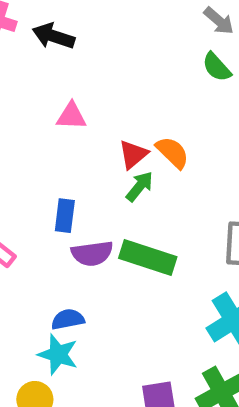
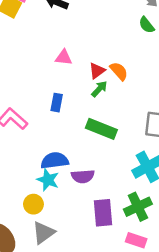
pink triangle: (71, 116) -> (64, 57), moved
purple semicircle: (92, 253) -> (83, 176), moved
blue semicircle: (68, 319) -> (55, 161), size x1.5

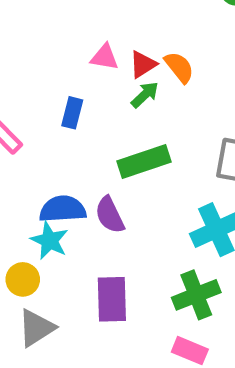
pink triangle: (64, 57) -> (105, 57), moved
green rectangle: (101, 129) -> (144, 162), turned -44
purple semicircle: (83, 176) -> (110, 215), moved, turned 65
purple rectangle: (103, 213) -> (112, 299), moved

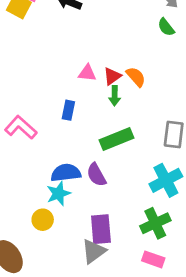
green arrow: (145, 95) -> (115, 96), turned 138
cyan star: (49, 241) -> (58, 194), turned 30
gray triangle: (36, 328) -> (94, 251), moved

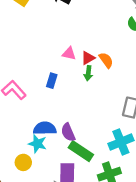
green rectangle: (117, 139) -> (81, 151), moved, turned 50
cyan star: (58, 194) -> (37, 144), turned 30

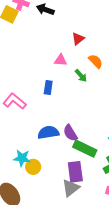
red triangle: (88, 58) -> (78, 39), moved
green arrow: (88, 73) -> (81, 76), turned -40
cyan star: (37, 144) -> (22, 158), moved

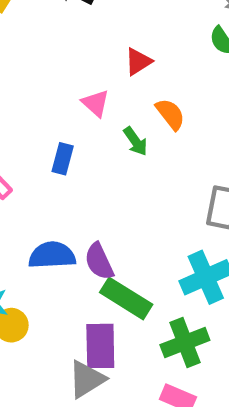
pink triangle: (61, 60) -> (96, 103), turned 32

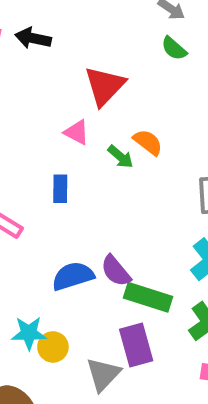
red triangle: (138, 62) -> (105, 86), size x1.6
orange semicircle: (170, 114) -> (148, 142), moved
gray triangle: (87, 379) -> (103, 374), moved

